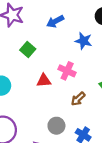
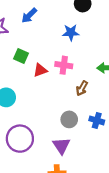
blue arrow: (55, 21) -> (29, 16), moved
red triangle: (44, 81) -> (40, 70), moved

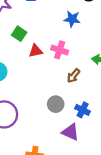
purple triangle: (61, 146) -> (71, 132), moved, turned -42

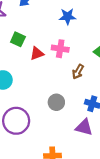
gray circle: (56, 104) -> (56, 102), moved

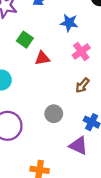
blue star: (67, 16) -> (69, 23), moved
pink cross: (60, 49) -> (81, 51), moved, turned 35

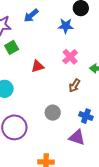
blue star: (69, 23) -> (66, 26), moved
green square: (25, 40) -> (12, 47), moved, turned 32

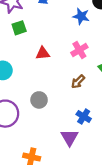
gray circle: (53, 113) -> (39, 100), moved
purple triangle: (77, 137) -> (70, 137), turned 30

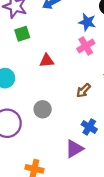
pink cross: (79, 50) -> (86, 46), moved
purple triangle: (70, 137) -> (74, 149), turned 30

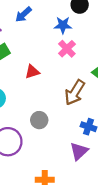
brown arrow: (83, 90) -> (75, 92), size x1.6

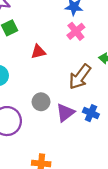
purple triangle: (79, 151) -> (65, 113), moved

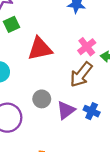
pink cross: (76, 31) -> (87, 47), moved
red triangle: (38, 52) -> (40, 49), size x1.6

